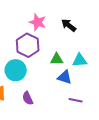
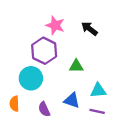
cyan triangle: (80, 60) -> (98, 90), moved
blue triangle: (65, 77) -> (72, 100), moved

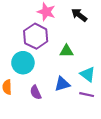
cyan triangle: (98, 90) -> (88, 74), turned 42
blue triangle: (72, 100) -> (62, 84), turned -35

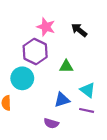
purple semicircle: (36, 92) -> (51, 123), moved, turned -48

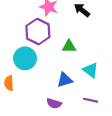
purple line: (87, 110) -> (90, 100), moved

